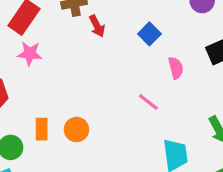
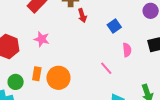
pink star: (30, 53) -> (42, 39), moved
orange circle: (76, 130) -> (58, 78), size x1.5

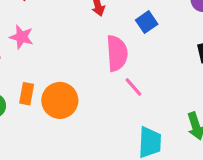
pink star: (42, 39) -> (21, 37), moved
pink semicircle: (127, 50) -> (117, 53), moved, size x1.6

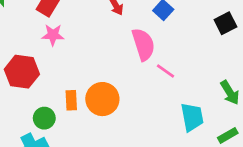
pink star: (21, 37) -> (53, 35), moved

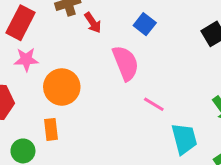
pink line: (165, 71) -> (154, 104), moved
orange circle: (102, 99) -> (62, 87), moved

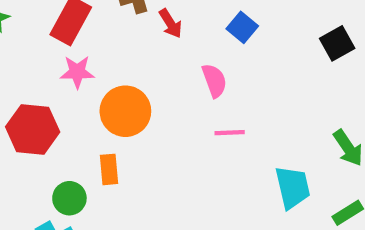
pink semicircle: (126, 63) -> (214, 81), size x0.7
pink line: (154, 104) -> (230, 133), moved, turned -35

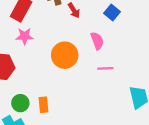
orange circle: (125, 111) -> (65, 55), moved
orange rectangle: (109, 169) -> (43, 105), moved

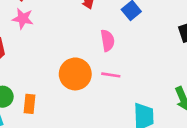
orange circle: (65, 55) -> (75, 74), moved

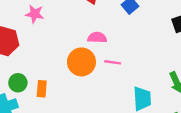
pink semicircle: (108, 40) -> (97, 37), moved, turned -78

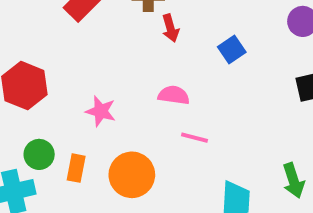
pink star: (35, 14) -> (101, 111), moved
orange circle: (81, 62) -> (132, 175), moved

